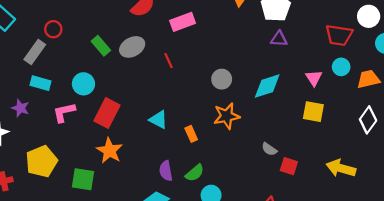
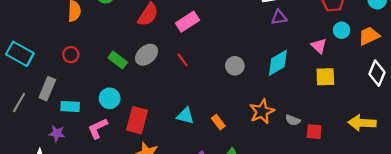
gray rectangle: (35, 52) -> (47, 89), moved
orange star: (227, 116) -> (262, 111), moved

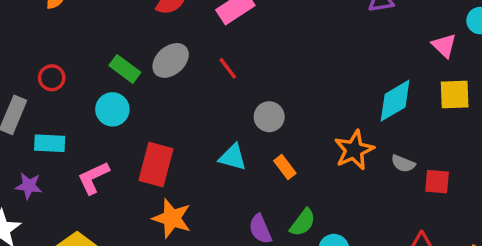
red circle: (71, 55) -> (52, 78), moved
cyan diamond: (278, 63) -> (395, 101), moved
gray circle: (235, 66) -> (269, 117), moved
cyan circle: (110, 98) -> (112, 109), moved

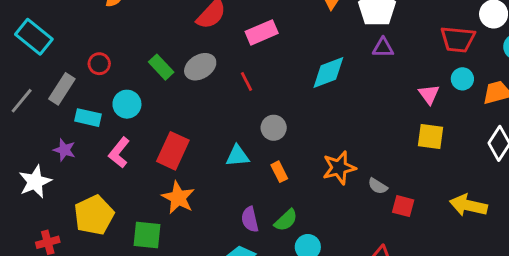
cyan diamond: (395, 101) -> (328, 73), moved
cyan circle: (112, 109) -> (127, 104), moved
cyan triangle: (233, 157) -> (237, 156), turned -30
pink L-shape: (93, 178) -> (119, 153), turned -36

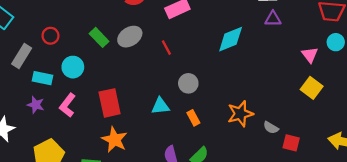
yellow square: (431, 136) -> (312, 88), turned 30
purple star: (64, 150) -> (36, 105), moved
red rectangle: (173, 151) -> (110, 103), turned -36

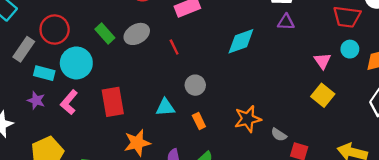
red circle: (50, 36) -> (55, 30), size x1.6
cyan circle: (73, 67) -> (76, 63), size x1.4
orange star: (115, 140) -> (137, 143), moved, turned 30

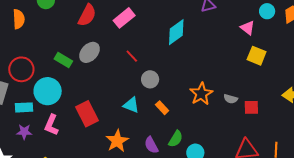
red line: (174, 47) -> (132, 56), moved
cyan triangle: (165, 107) -> (131, 105), turned 42

